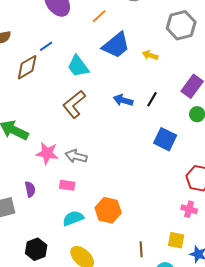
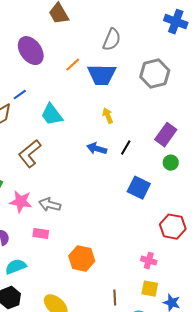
blue trapezoid: (116, 45) -> (102, 75), moved, turned 40
yellow arrow: (150, 55) -> (108, 116), moved, turned 49
brown L-shape: (74, 104) -> (30, 154), moved
pink cross: (189, 209) -> (149, 261), moved
cyan semicircle: (73, 218) -> (16, 267), moved

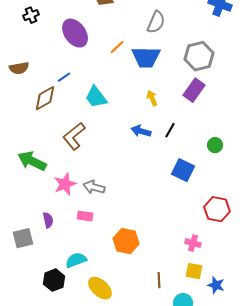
purple rectangle: (166, 135) -> (194, 90), moved
pink star: (21, 202) -> (65, 184), turned -30
cyan semicircle: (16, 267) -> (76, 260), moved

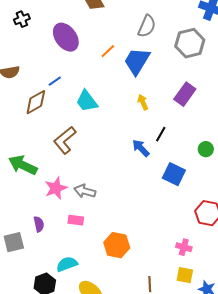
gray hexagon: (199, 56) -> (190, 43), moved
blue trapezoid: (146, 57) -> (137, 61), turned 120
blue arrow: (141, 131) -> (141, 148), moved, turned 30

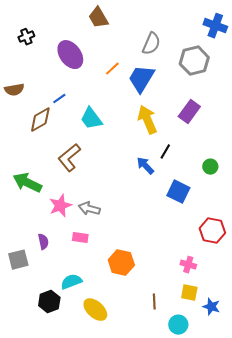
yellow arrow: (143, 102) -> (147, 120), size x1.8

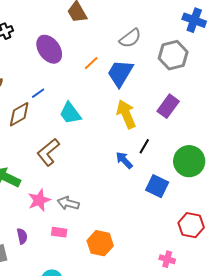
gray semicircle: (151, 44) -> (130, 38), turned 30
green circle: (210, 167) -> (189, 161), size x2.0
orange hexagon: (121, 263) -> (100, 243), moved

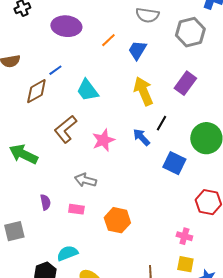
gray semicircle: (130, 38) -> (147, 15), turned 45
purple ellipse: (49, 49) -> (66, 26), turned -48
blue trapezoid: (120, 73) -> (137, 50), size x0.7
pink star: (39, 200) -> (103, 140), moved
purple semicircle: (22, 236) -> (45, 202), moved

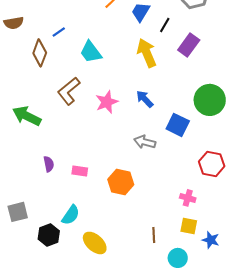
brown diamond: (36, 91) -> (40, 53), turned -40
black line: (161, 123) -> (165, 25), moved
gray arrow: (85, 180) -> (145, 142), moved
gray square: (14, 231) -> (18, 212), moved
cyan semicircle: (67, 253) -> (71, 215), turned 145

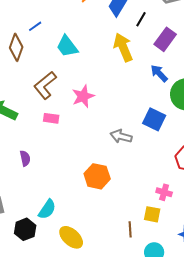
blue arrow: (145, 99) -> (159, 73), moved
pink rectangle: (80, 171) -> (51, 118), moved
yellow square: (189, 226) -> (152, 214), moved

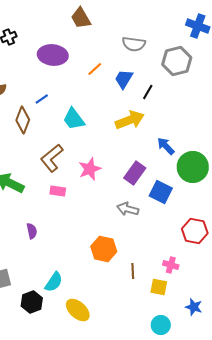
purple rectangle: (165, 39) -> (135, 173), moved
yellow arrow: (123, 47) -> (130, 120), turned 92
brown line: (130, 229) -> (133, 271), moved

